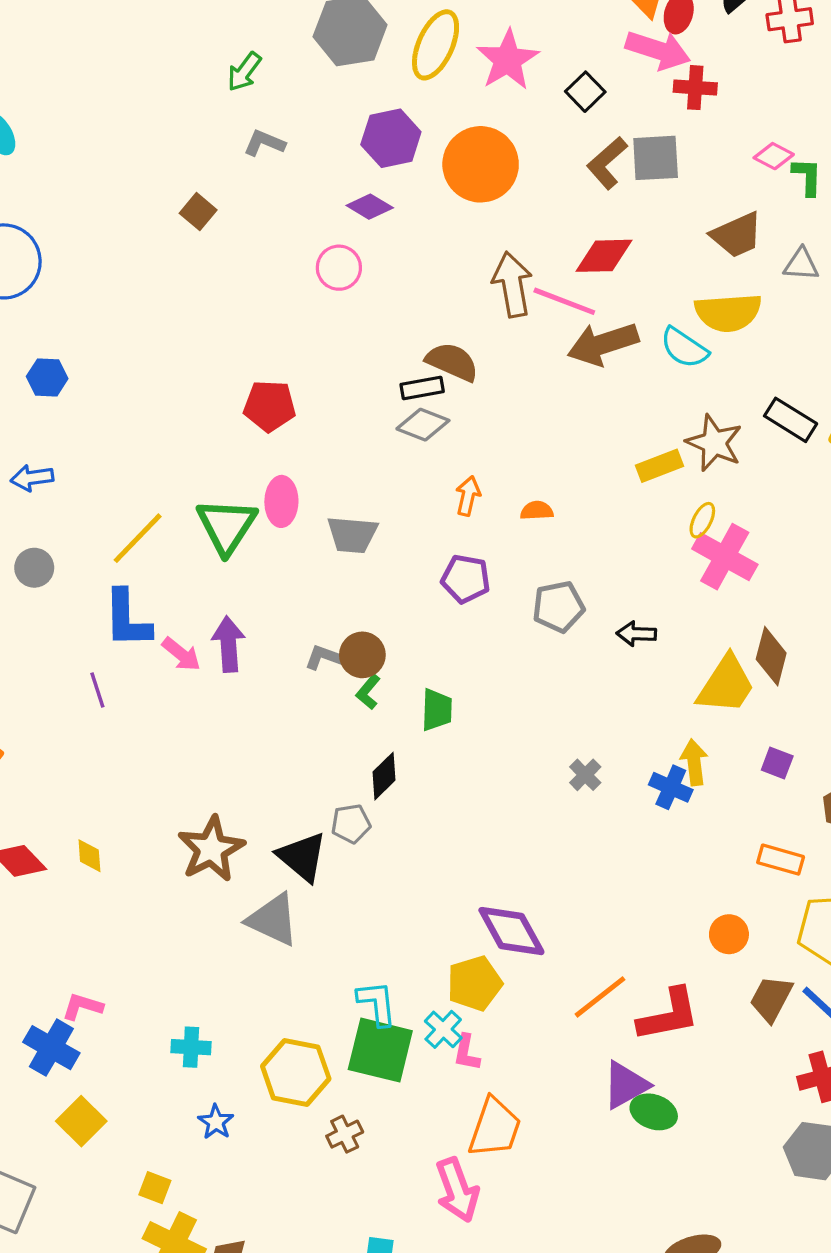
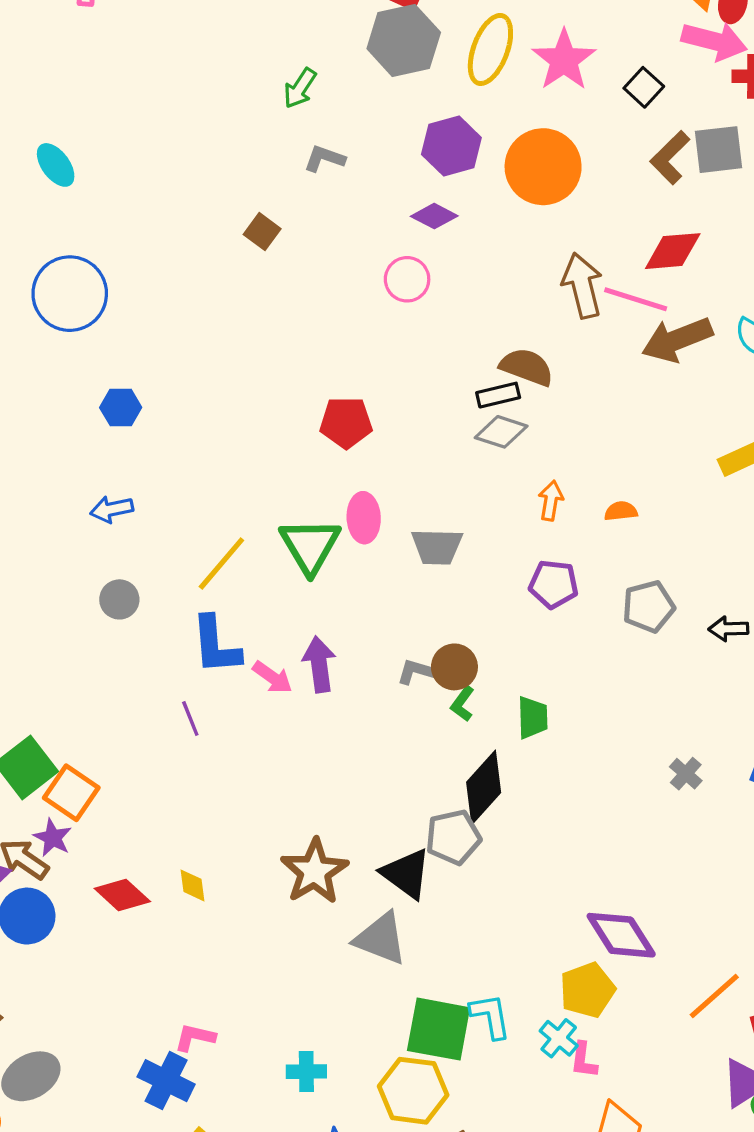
black diamond: (384, 776) -> (484, 787), size x1.5
gray pentagon: (351, 824) -> (453, 837), size x1.4
green square: (380, 1050) -> (439, 1029), moved

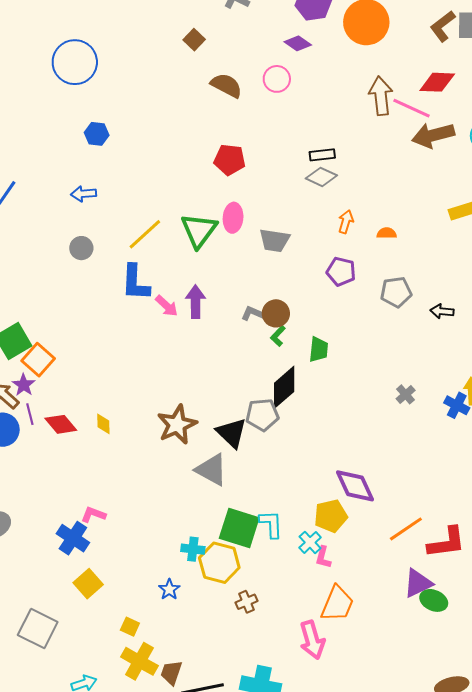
brown semicircle: (527, 367) -> (226, 85), moved
purple line: (190, 718) -> (30, 414), moved
cyan cross: (306, 1072) -> (193, 549), moved

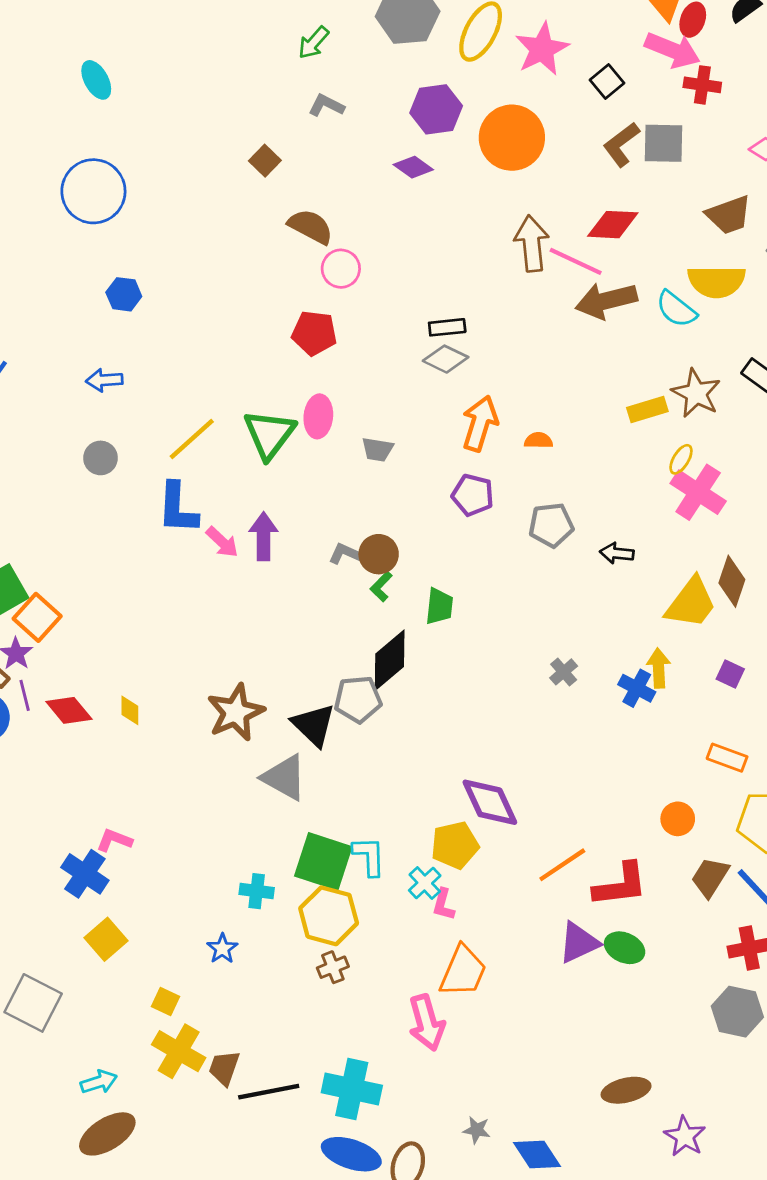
pink circle: (277, 79) -> (341, 269), moved
orange arrow: (346, 222) -> (480, 423), size x1.6
gray trapezoid: (274, 240) -> (378, 449), size x0.7
yellow hexagon: (219, 563) -> (329, 916), moved
green ellipse: (434, 600) -> (625, 948), moved

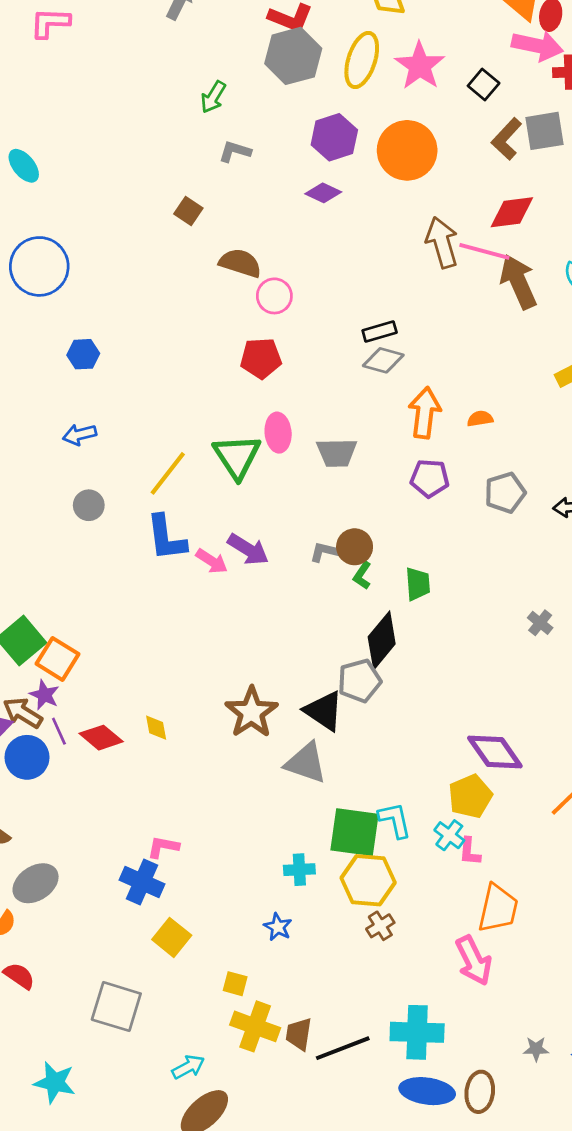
brown arrow: (606, 301) -> (518, 282), turned 90
gray trapezoid: (378, 449) -> (337, 453), size x1.4
purple arrow: (264, 536) -> (248, 549), turned 132

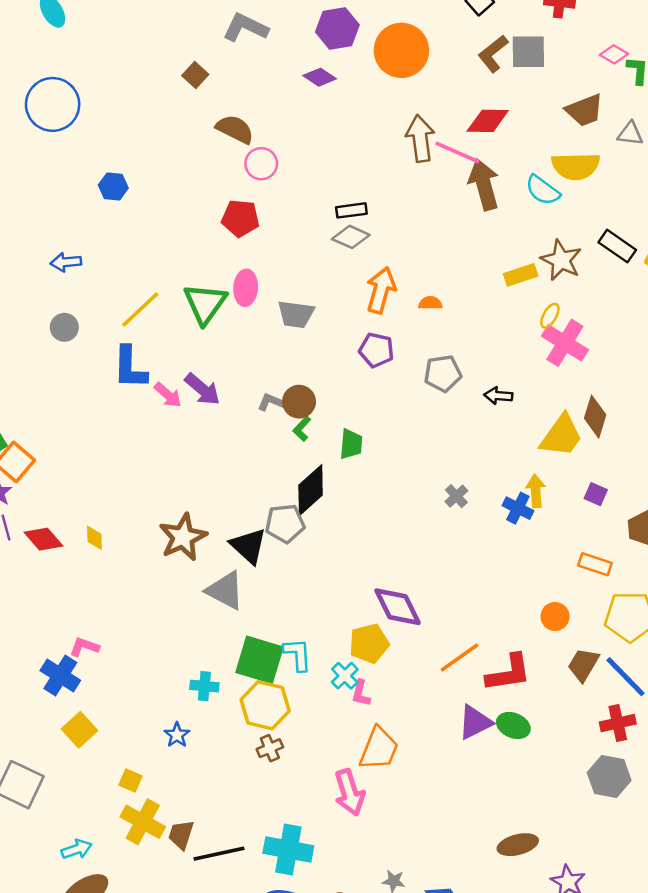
gray L-shape: (235, 151) -> (245, 27), size x1.5
blue hexagon: (83, 354) -> (113, 187), moved

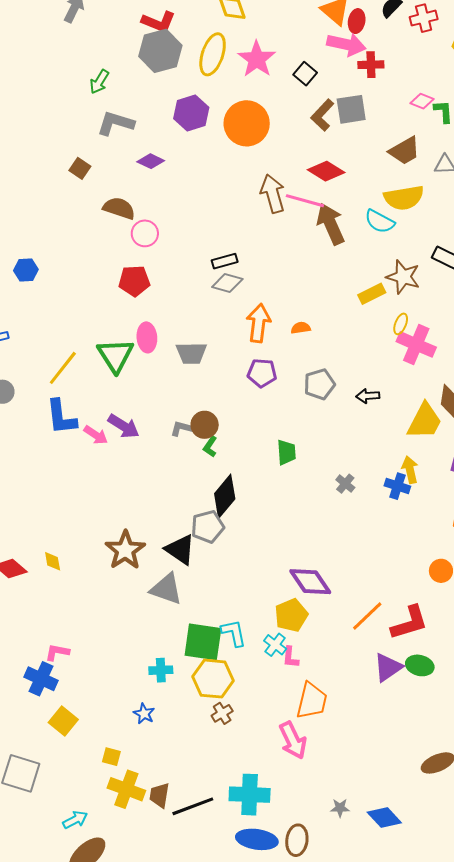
purple diamond: (320, 77) -> (151, 161), moved
red diamond: (488, 121) -> (326, 171), turned 39
green trapezoid: (351, 444) -> (286, 452), moved

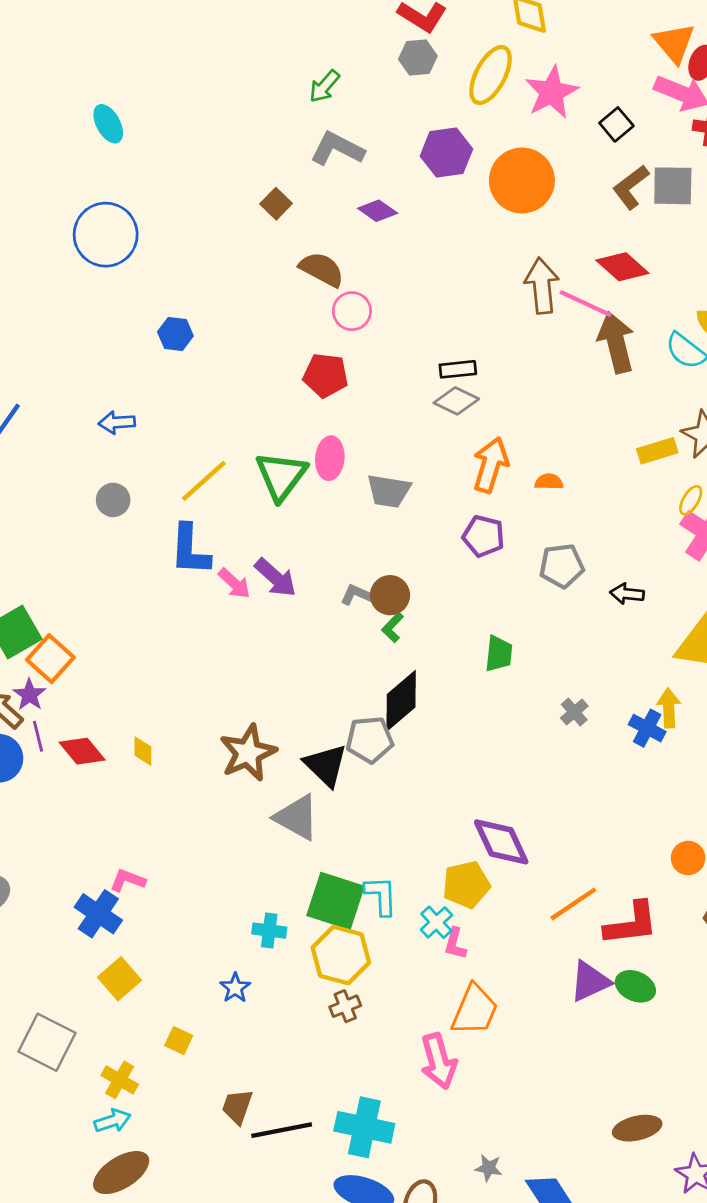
gray hexagon: (160, 51) -> (418, 58), size x0.6
yellow cross: (126, 789) -> (120, 1080), moved, size x0.7

